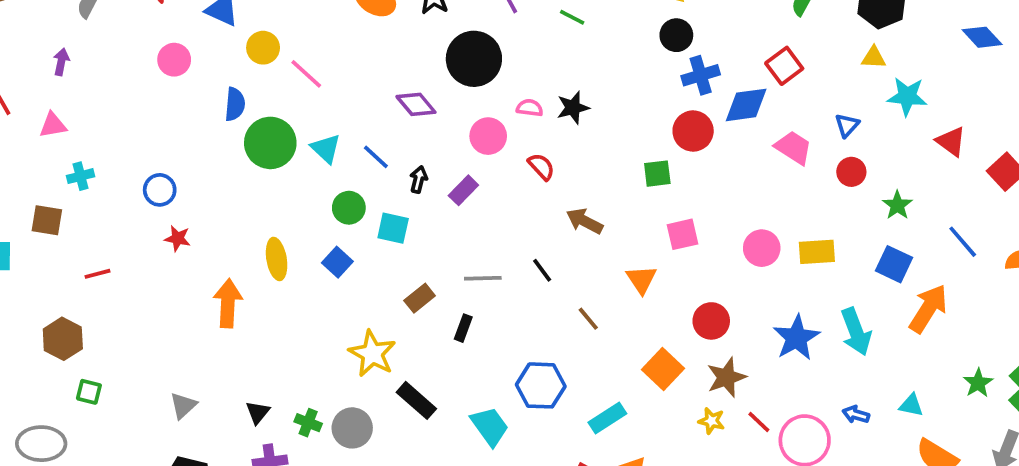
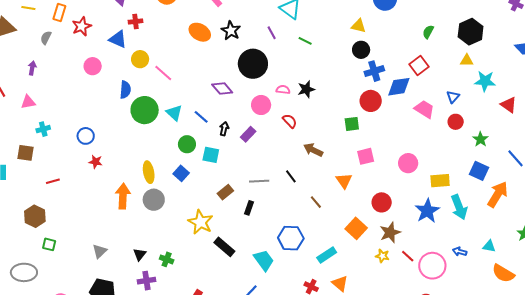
yellow rectangle: (817, 252) -> (440, 181), moved
gray circle: (352, 428) -> (154, 200), moved

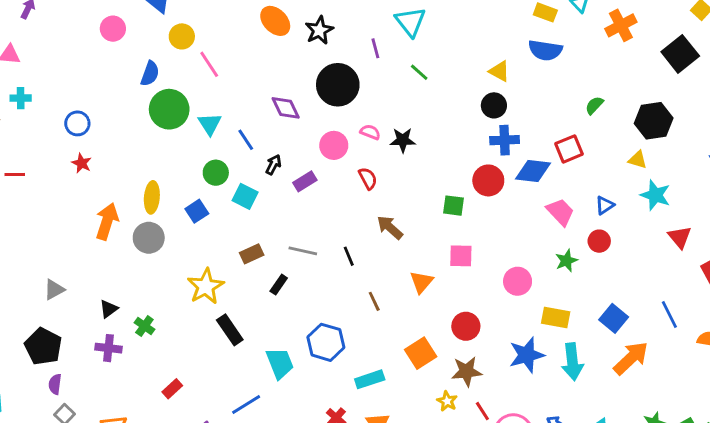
green star: (480, 139) -> (566, 261), moved

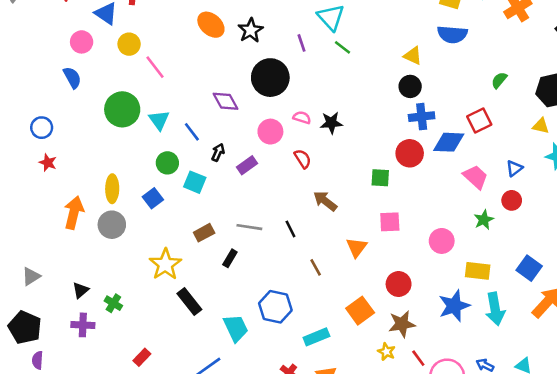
pink circle: (113, 29) -> (82, 42), moved
green line: (419, 72) -> (342, 47), moved
blue semicircle: (150, 74) -> (72, 78), moved, turned -45

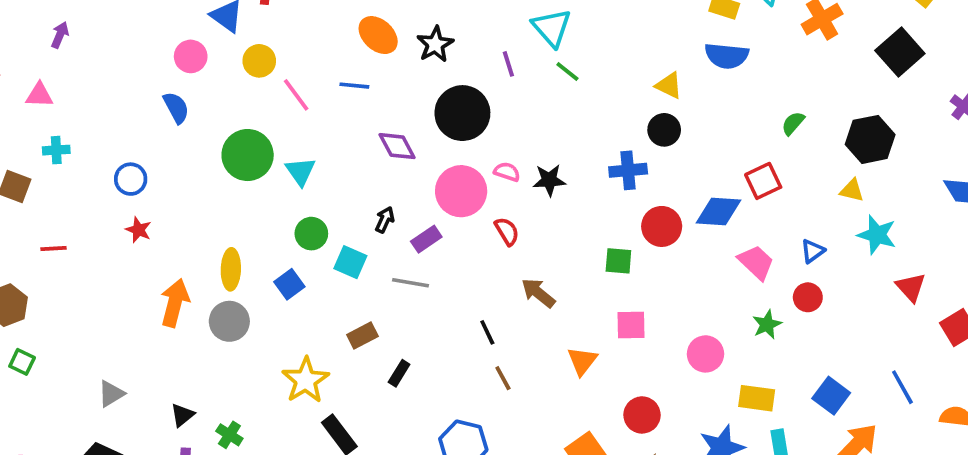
blue cross: (422, 117) -> (628, 170), moved
blue line: (192, 132) -> (354, 86), moved, turned -48
pink circle: (270, 132) -> (461, 191), size x1.4
gray line: (249, 227) -> (410, 283), moved
brown line: (316, 267) -> (503, 378), moved

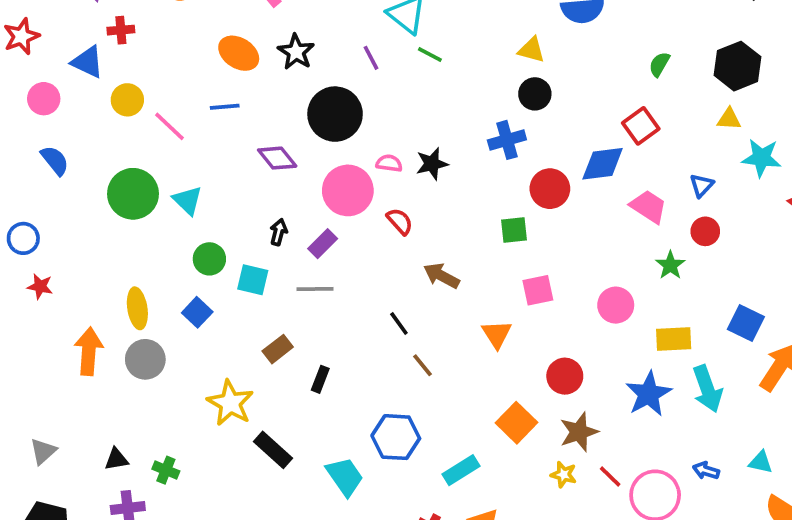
pink circle: (191, 56) -> (44, 99), moved
black triangle: (182, 415) -> (116, 459), turned 40

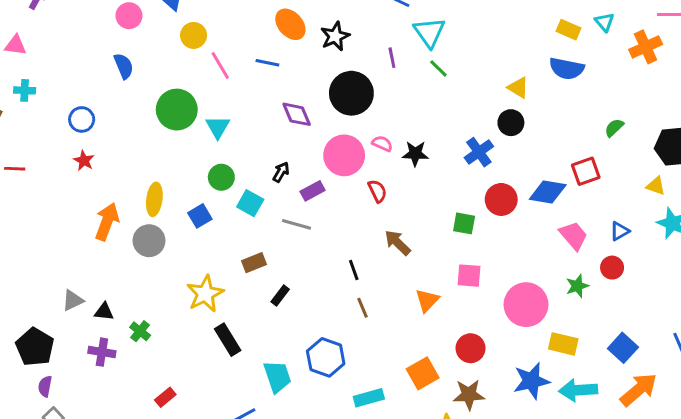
blue cross: (507, 140) -> (479, 152), turned -36
pink circle: (616, 305) -> (526, 305), size x1.5
cyan arrow: (707, 389) -> (578, 390), turned 90
gray triangle: (43, 451) -> (73, 300), moved

